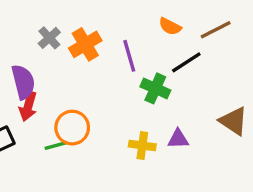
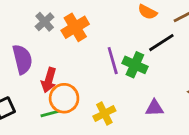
purple line: (129, 56) -> (113, 61), moved
red arrow: (28, 106) -> (49, 80), moved
yellow cross: (142, 145) -> (104, 113), moved, turned -35

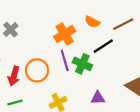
orange cross: (75, 27) -> (65, 34), moved
orange circle: (64, 98) -> (37, 70), moved

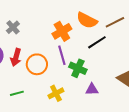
orange semicircle: (92, 22) -> (87, 20), size x1.5
green cross: (82, 64) -> (78, 68), moved
red arrow: (14, 76) -> (16, 57), moved

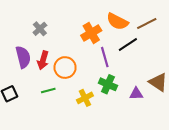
purple line: (62, 55) -> (105, 57), moved
green cross: (78, 68) -> (108, 84), moved
purple triangle: (92, 89) -> (136, 94), moved
green line: (17, 93) -> (48, 91), moved

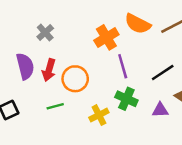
black line: (128, 44) -> (163, 72), moved

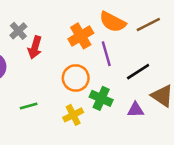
purple line: (123, 66) -> (106, 54), moved
red arrow: (49, 70) -> (35, 47), moved
orange circle: (75, 79) -> (76, 78), moved

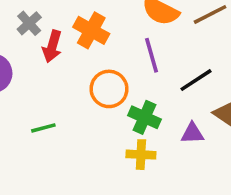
orange cross: (81, 36) -> (91, 30), moved, turned -30
yellow cross: (73, 115) -> (141, 155), moved, turned 30

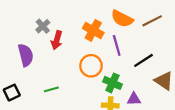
orange cross: (91, 30) -> (93, 30), moved
purple triangle: (192, 133) -> (134, 99), moved

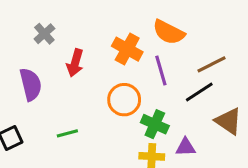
brown line: (152, 21) -> (212, 64), moved
gray cross: (43, 26) -> (44, 34), moved

